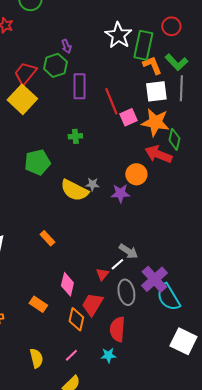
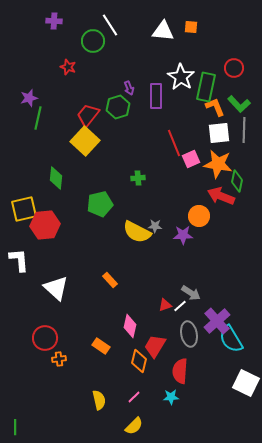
purple rectangle: (79, 86) -> (156, 96), moved
red triangle: (102, 274) -> (165, 305), moved, turned 32

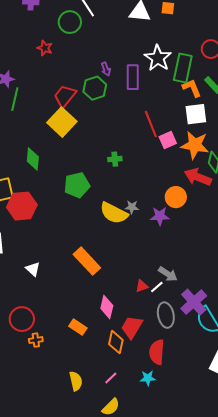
orange rectangle: (110, 280) -> (87, 261), size x1.8
white triangle: (56, 288) -> (33, 269), size x0.6

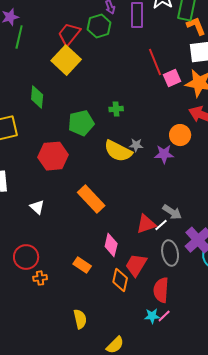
green cross: (115, 159) -> (116, 109), moved
red hexagon: (22, 206) -> (53, 156), moved
red triangle: (142, 286) -> (146, 224), size x1.5
pink line: (111, 378) -> (164, 316), moved

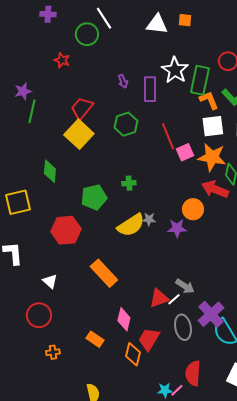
green hexagon: (99, 26) -> (126, 124), moved
yellow semicircle: (118, 151) -> (131, 225), turned -60
red circle: (26, 257) -> (39, 315), moved
red semicircle: (161, 290) -> (193, 373), moved

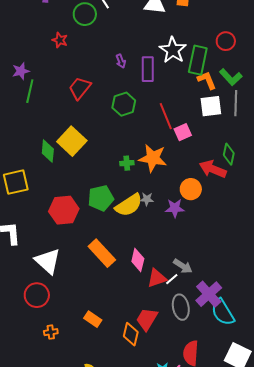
yellow square: (79, 134) -> (72, 141), moved
orange star: (212, 157) -> (153, 158), moved
green pentagon: (94, 197) -> (101, 198), moved
white triangle: (50, 281) -> (48, 261), size x1.8
pink diamond: (124, 319) -> (138, 260), moved

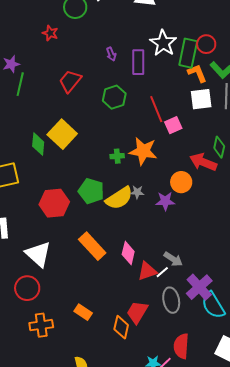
red circle: (226, 41) -> (206, 44), moved
green pentagon: (101, 198) -> (91, 191), turned 30
orange cross: (51, 332) -> (41, 325), size x1.6

